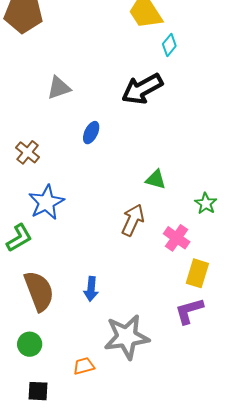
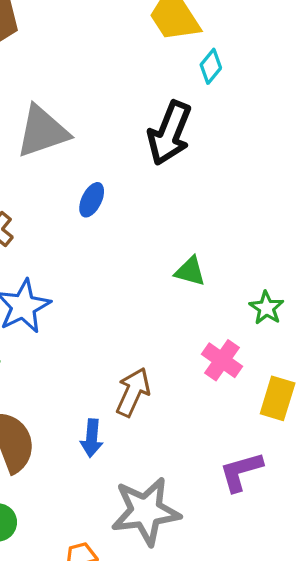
gray triangle: (59, 88) -> (42, 131), size x1.5
black arrow: (142, 89) -> (170, 133), turned -39
brown arrow: (133, 220) -> (133, 392), moved
yellow rectangle: (197, 273) -> (278, 398), moved

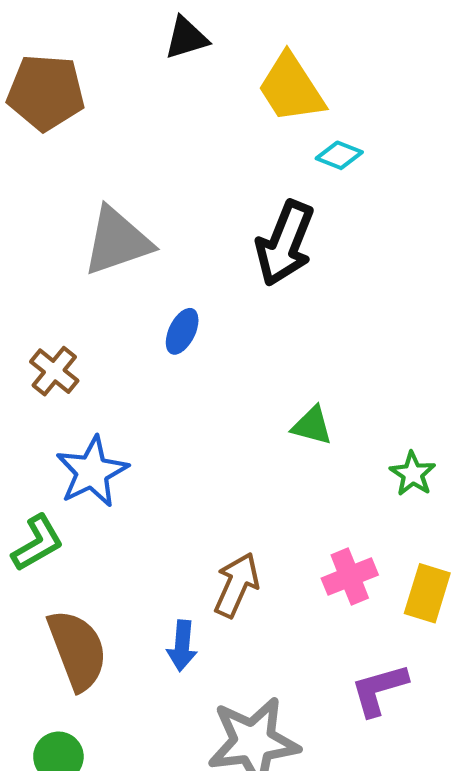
cyan diamond: (211, 66) -> (339, 155), turned 72
pink cross: (222, 360) -> (350, 577), moved, turned 33

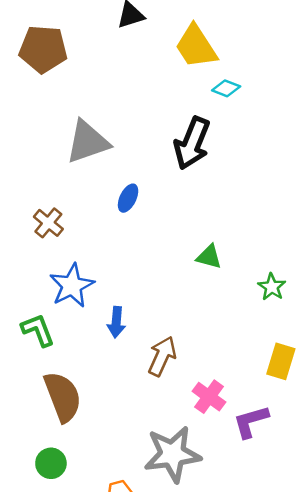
green L-shape: (37, 543) -> (38, 330), turned -81
pink cross: (350, 577) -> (209, 397), moved, turned -32
blue arrow: (182, 646) -> (116, 322), moved

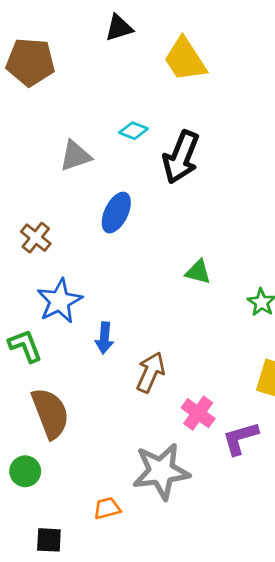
cyan diamond: (226, 88) -> (133, 131), moved
gray triangle: (88, 142) -> (75, 156), size x0.7
blue ellipse: (128, 198) -> (116, 213), size x1.4
green circle: (51, 463) -> (25, 471), moved

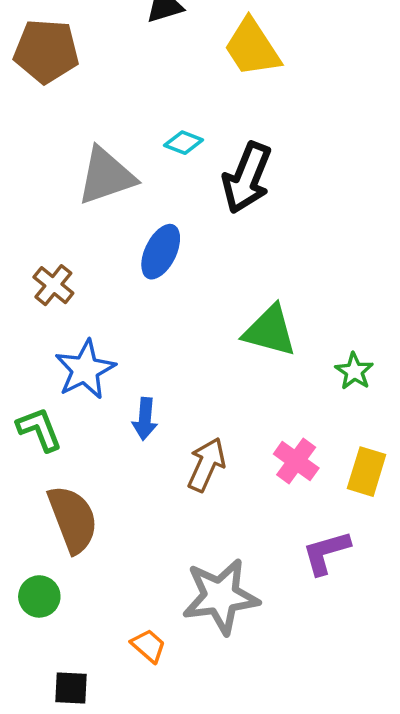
gray triangle: (75, 156) -> (106, 176), size x1.4
green triangle: (198, 272) -> (270, 331), size x1.6
pink cross: (198, 413) -> (296, 461), moved
orange trapezoid: (107, 508) -> (148, 646), turned 56

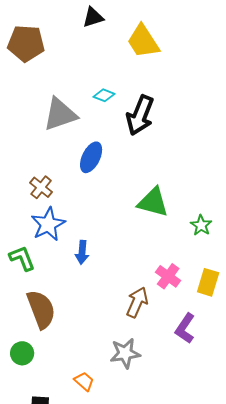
brown cross: (53, 285) -> (41, 187), moved
brown arrow: (206, 465) -> (137, 302), moved
purple L-shape: (326, 552) -> (185, 328), turned -40
gray star: (221, 596) -> (125, 353), size x0.7

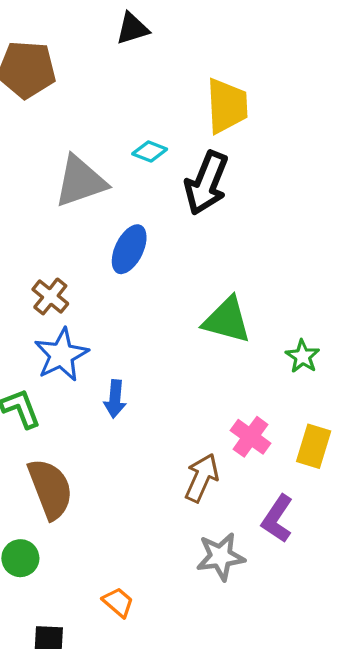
yellow trapezoid: (143, 41) -> (227, 106), moved, turned -150
gray star: (125, 353) -> (221, 557), moved

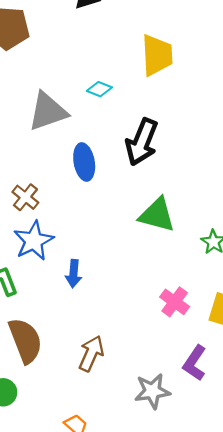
black arrow: (206, 183) -> (142, 142), moved
blue ellipse: (129, 249) -> (84, 162), turned -36
brown arrow: (202, 478) -> (91, 354), moved

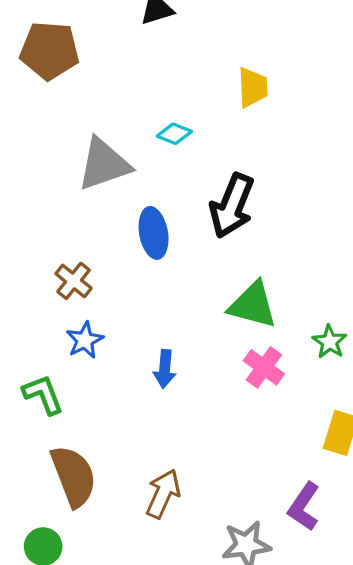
yellow trapezoid: (157, 55) -> (253, 87), size x0.7
blue star: (34, 241) -> (85, 340), size x0.7
blue arrow: (74, 274) -> (165, 369), moved
pink cross: (175, 302) -> (264, 367), moved

